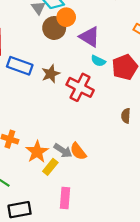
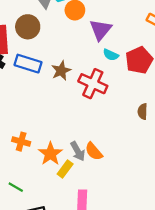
brown circle: (54, 28) -> (28, 27), moved
purple triangle: (90, 37) -> (101, 30), turned 40
gray arrow: (63, 151) -> (78, 151), turned 30

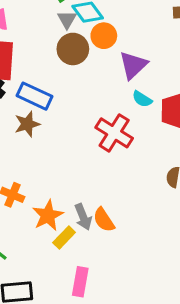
brown circle: (28, 27) -> (73, 49), moved
brown star: (61, 71) -> (27, 124), moved

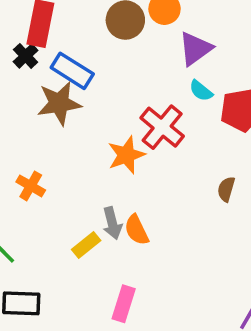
brown star: (27, 124) -> (59, 103), size x1.4
orange star: (48, 215) -> (126, 155), moved
pink rectangle: (80, 282) -> (124, 304), moved

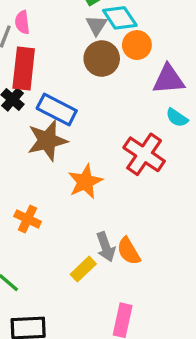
purple triangle: (195, 49) -> (169, 79), turned 36
orange star: (126, 155) -> (85, 182), moved

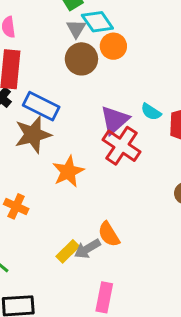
purple triangle: (169, 79) -> (115, 120), moved, turned -36
gray arrow: (106, 247) -> (87, 249), moved, turned 80

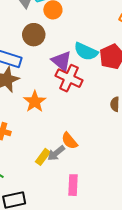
brown circle: (81, 59) -> (34, 35), moved
cyan semicircle: (151, 112) -> (86, 51), size x1.6
purple triangle: (115, 120) -> (62, 61), turned -30

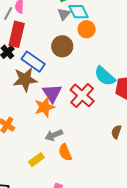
purple triangle: (62, 61) -> (52, 93), moved
gray arrow: (56, 153) -> (54, 135), moved

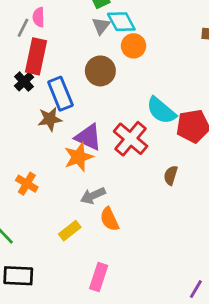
blue rectangle: (33, 62) -> (60, 94), turned 35
brown star: (25, 79) -> (50, 119), size x0.7
purple triangle: (52, 93) -> (88, 137), turned -30
brown semicircle: (116, 132) -> (171, 175), moved

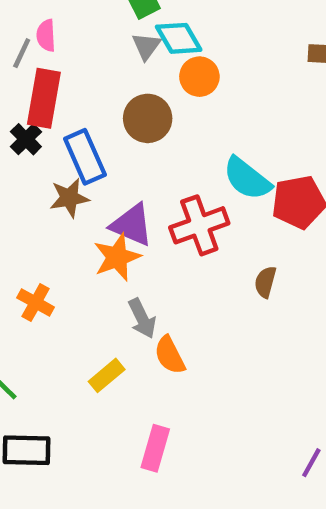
red cross: (131, 139) -> (199, 225), turned 32
gray arrow: (93, 196) -> (142, 318), turned -90

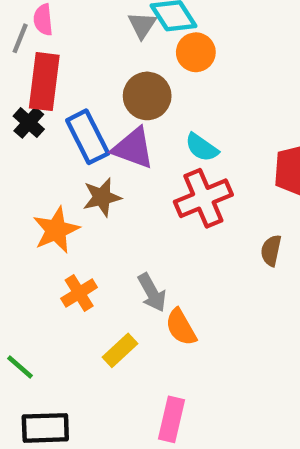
cyan semicircle: (247, 179) -> (202, 147), moved, size x0.7
brown star: (69, 198) -> (102, 197), moved
purple triangle: (132, 225) -> (133, 148), moved
orange star: (117, 257) -> (56, 230), moved
orange cross: (36, 302) -> (79, 293), moved, turned 32

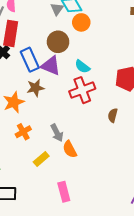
pink rectangle: (172, 419) -> (64, 192), turned -30

